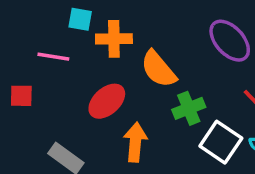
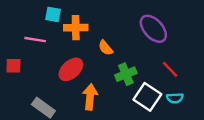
orange semicircle: (158, 69) -> (106, 48), size x0.6

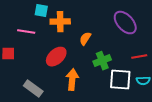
orange semicircle: (106, 48) -> (85, 39), turned 72
red line: (170, 69) -> (139, 57), turned -56
white square: (147, 97) -> (120, 80), turned -30

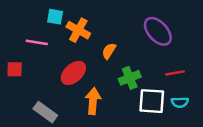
orange cross: (60, 22) -> (78, 30), turned 30

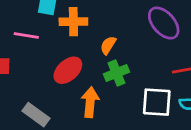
orange cross: (78, 30) -> (73, 22), turned -30
green cross: (130, 78) -> (116, 73), moved

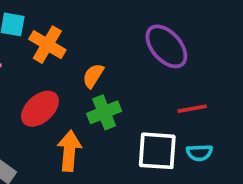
orange cross: (73, 22) -> (47, 45), turned 32

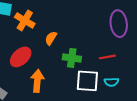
purple ellipse: (166, 46) -> (119, 24), moved, turned 35
green cross: (104, 112) -> (72, 58), moved, turned 30

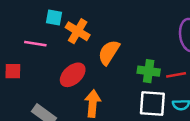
orange semicircle: (51, 38) -> (109, 52), size x1.5
green cross: (72, 58) -> (149, 71), moved

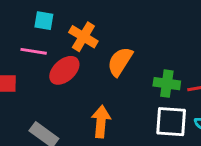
cyan square: (54, 18) -> (44, 21), moved
red ellipse: (73, 75) -> (64, 70), moved

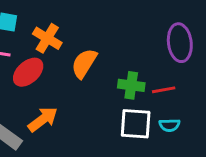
orange arrow: (101, 122) -> (43, 119), moved, turned 48

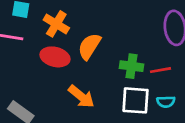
red ellipse: (28, 72) -> (55, 57), moved, turned 56
orange arrow: (43, 119) -> (81, 96), moved, turned 76

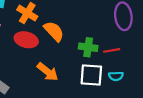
orange semicircle: (89, 46) -> (54, 31), turned 105

